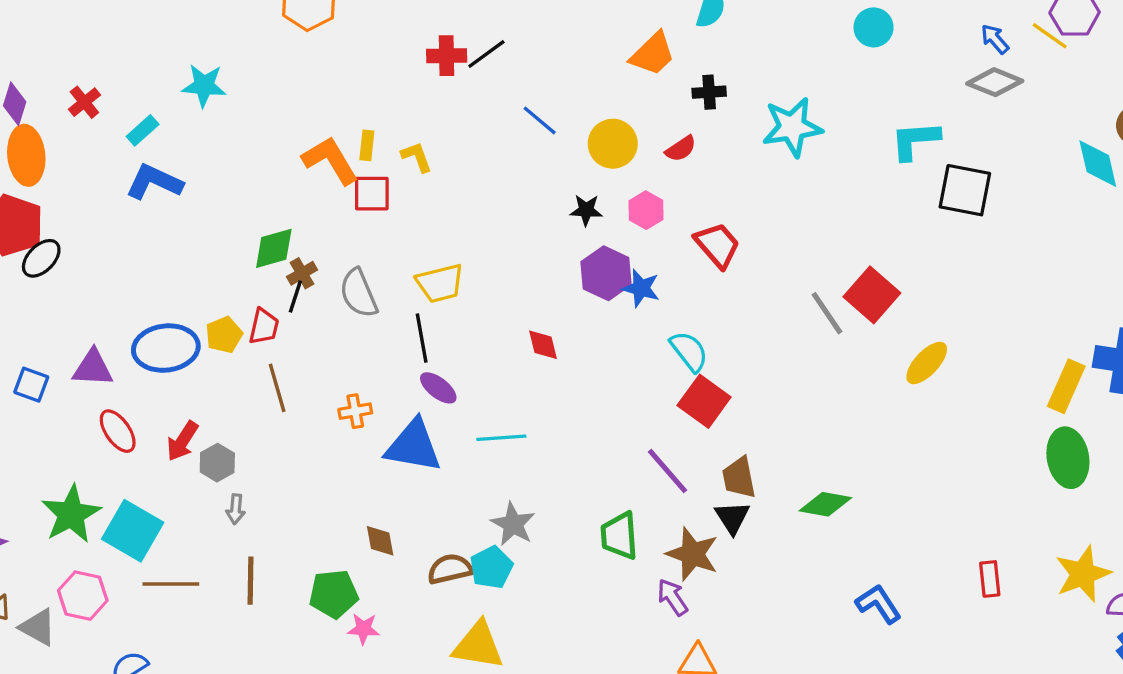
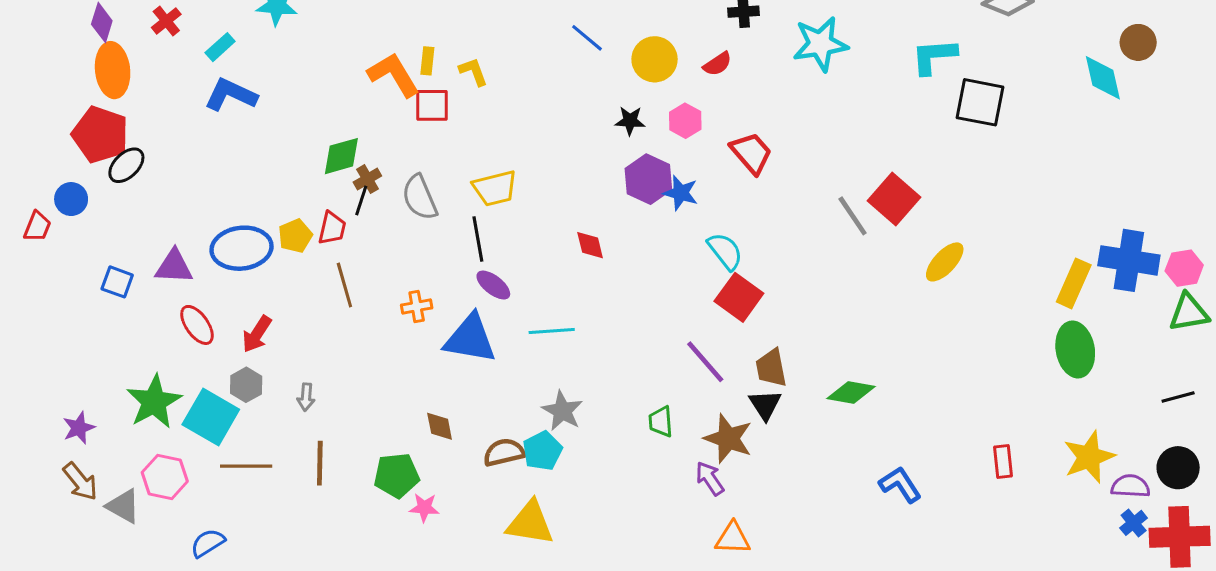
gray hexagon: (217, 463) -> (246, 385), moved
green trapezoid: (619, 536) -> (661, 422), size x0.7

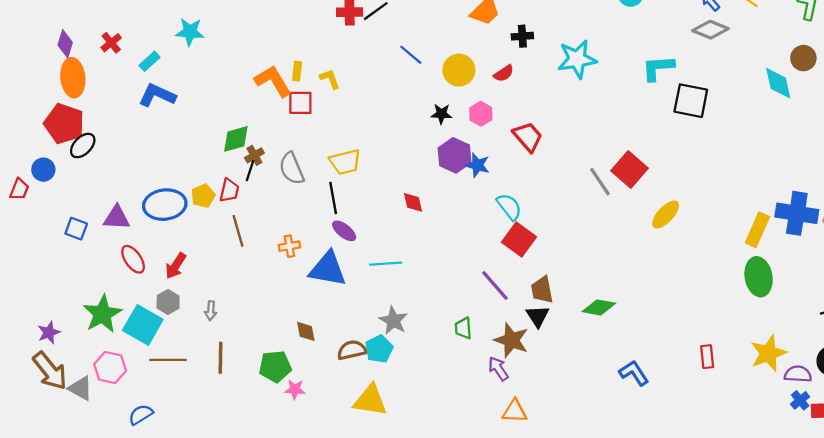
brown arrow: (80, 482) -> (50, 371), size x1.4

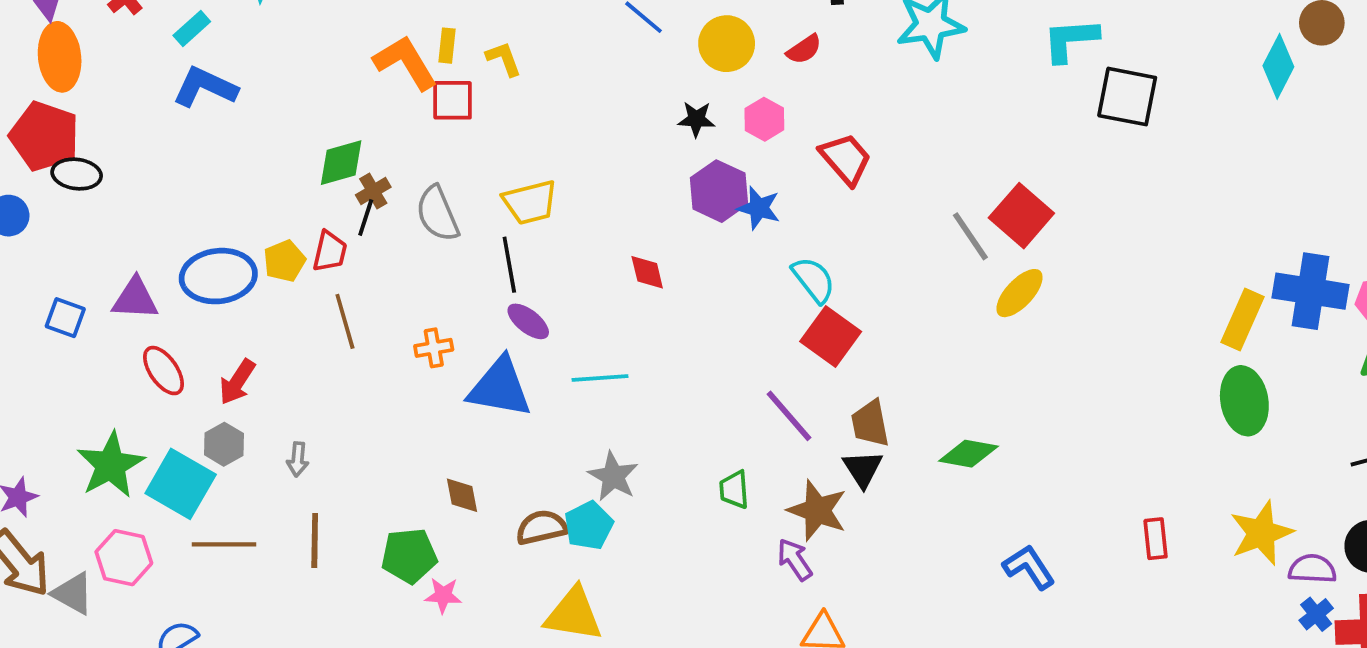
cyan diamond: (778, 83) -> (1278, 66), turned 40
black ellipse: (83, 146) -> (77, 174), turned 52
yellow ellipse: (666, 214) -> (1019, 293), moved

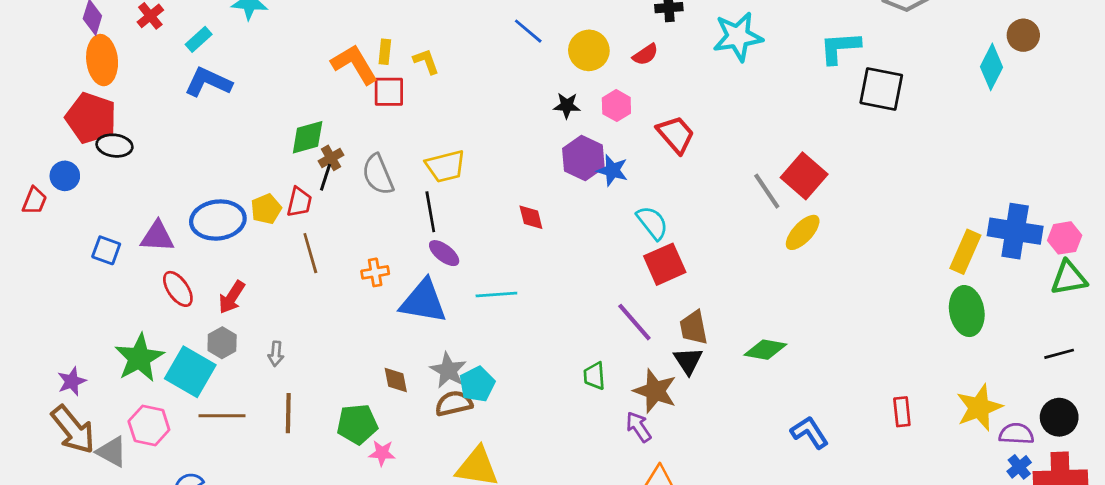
red square: (831, 337) -> (665, 264), turned 30
gray star: (613, 476) -> (448, 370), moved
cyan pentagon: (589, 525) -> (477, 384), moved

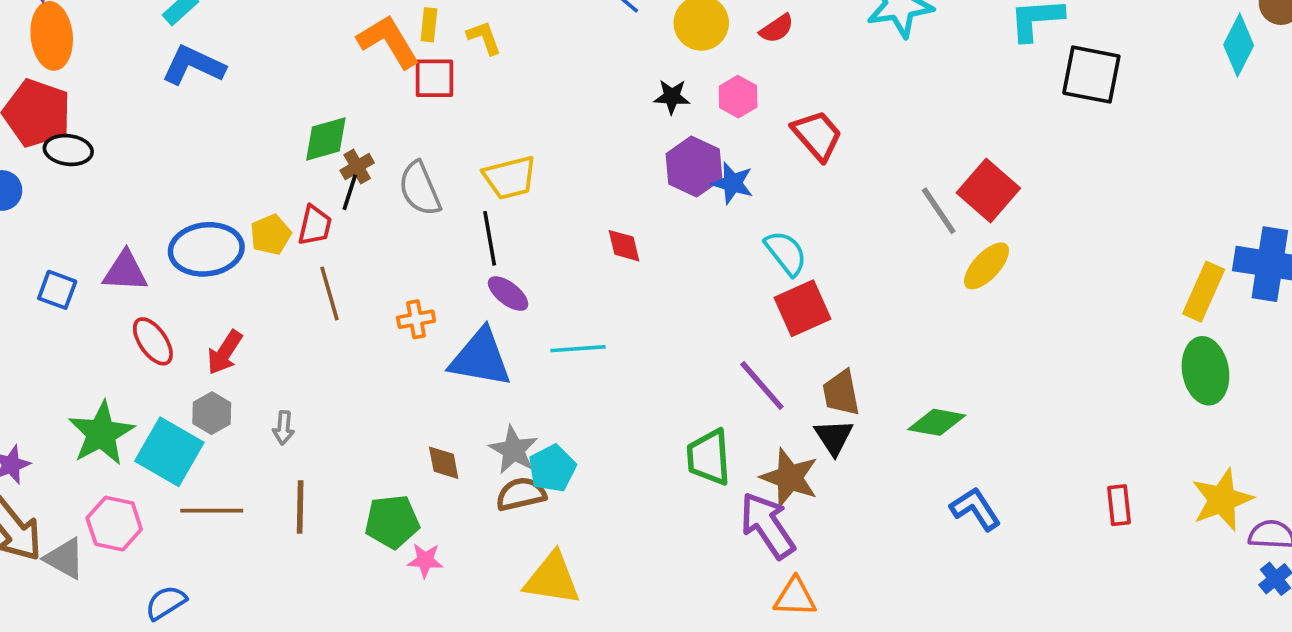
green trapezoid: (594, 376) -> (709, 457), size x1.5
purple arrow: (639, 427) -> (768, 525), size x1.6
blue L-shape: (810, 432) -> (975, 509), moved

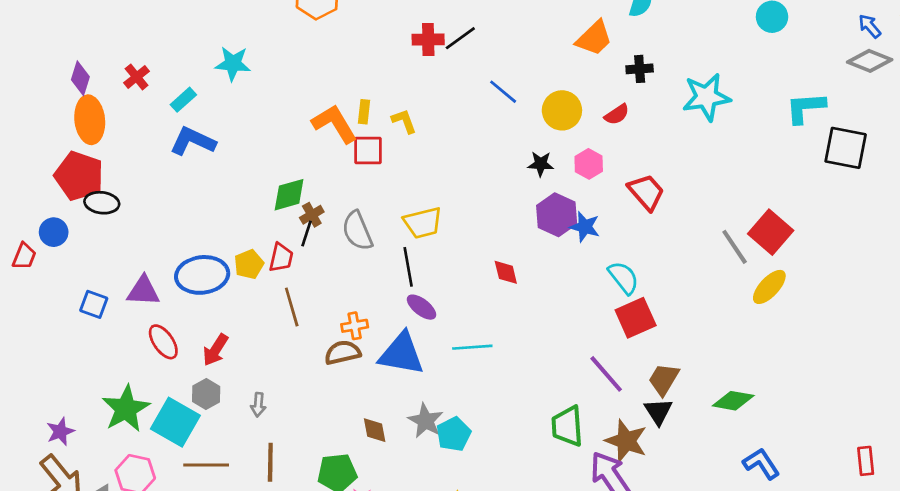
brown trapezoid: (841, 393) -> (664, 379), turned 42
brown semicircle: (521, 494) -> (343, 353), moved

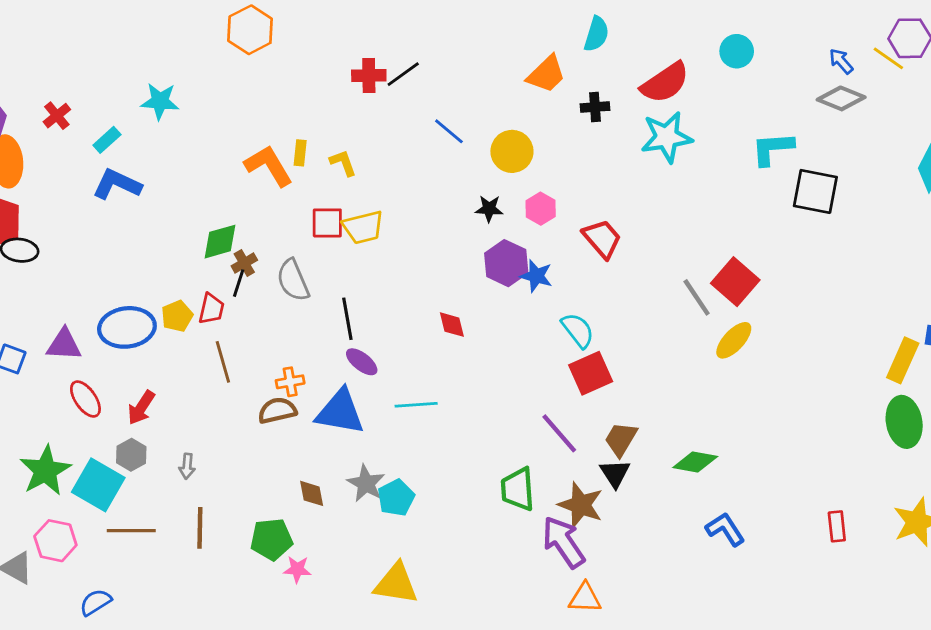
red semicircle: (617, 114) -> (665, 83), moved, size x1.8
red square: (368, 151) -> (327, 223), moved
yellow trapezoid: (423, 223) -> (363, 227), moved

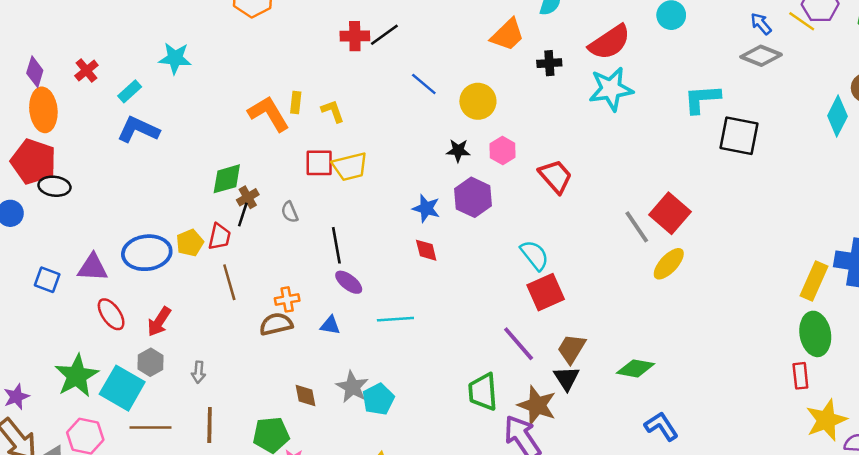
blue star: (536, 276) -> (426, 208), moved
gray semicircle: (293, 280) -> (290, 212), size x0.6
blue triangle: (340, 412) -> (330, 325), size x0.5
red rectangle: (837, 526) -> (800, 376), moved

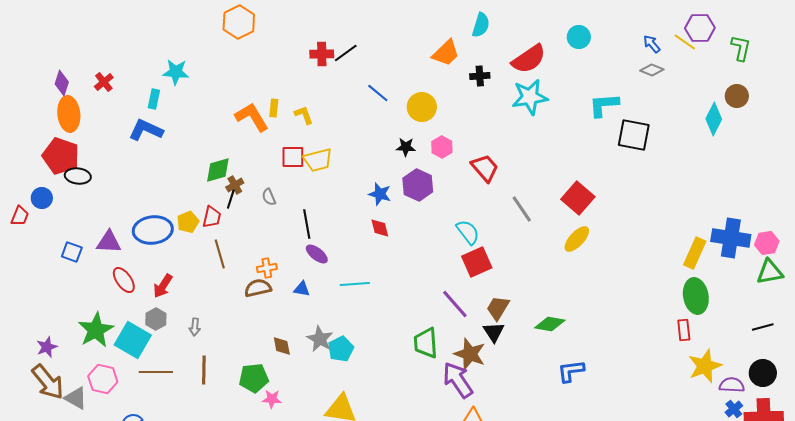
gray diamond: (761, 56) -> (652, 70), size x0.7
cyan rectangle: (130, 91) -> (154, 99), moved, turned -36
gray line: (637, 227) -> (522, 209), moved
blue L-shape: (661, 426) -> (571, 371), turned -64

